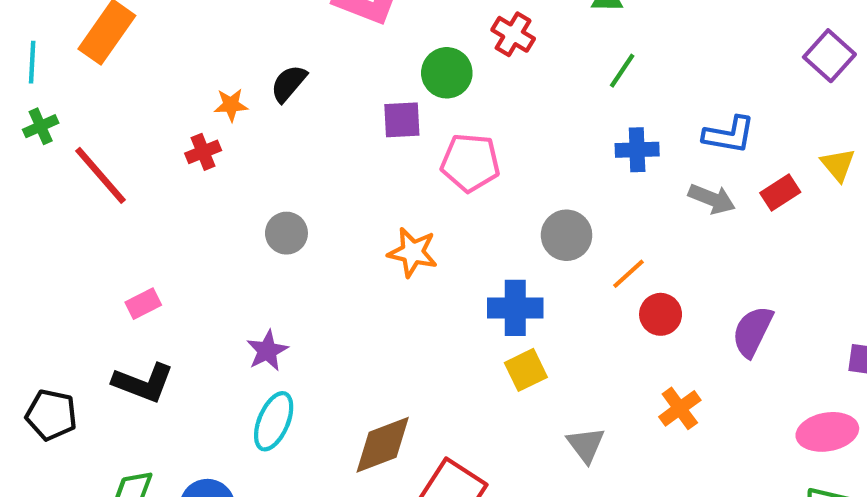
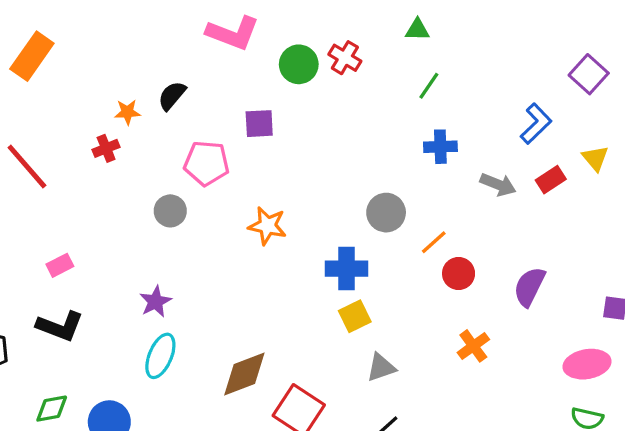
green circle: (447, 73) -> (299, 64), moved
blue L-shape: (729, 135) -> (536, 124), moved, turned -54
pink pentagon: (470, 163) -> (207, 163), moved
gray triangle: (586, 445) -> (381, 367), moved, turned 48

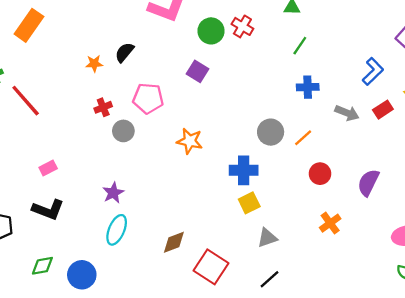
purple square: (259, 124) -> (198, 71), moved, turned 35
red cross: (106, 148) -> (103, 107), moved
orange line: (434, 242) -> (303, 138), moved
brown diamond: (244, 374) -> (174, 242), size x0.7

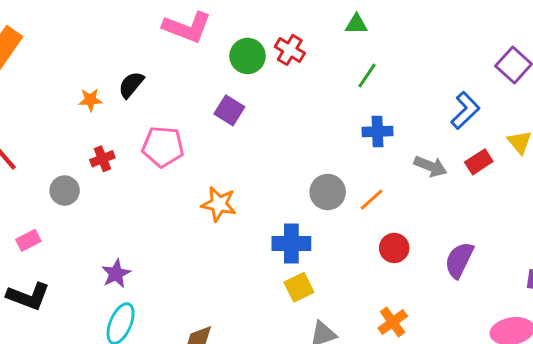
gray circle: (123, 131) -> (65, 191), moved
orange cross: (330, 223) -> (393, 322), moved

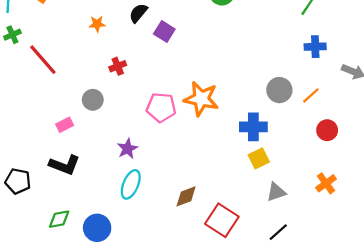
orange star: (90, 100) -> (97, 24), moved
purple square: (229, 110) -> (164, 31), moved
pink pentagon: (163, 147) -> (161, 107), moved
gray circle: (65, 191) -> (93, 100), moved
orange star: (219, 204) -> (201, 99), size x1.4

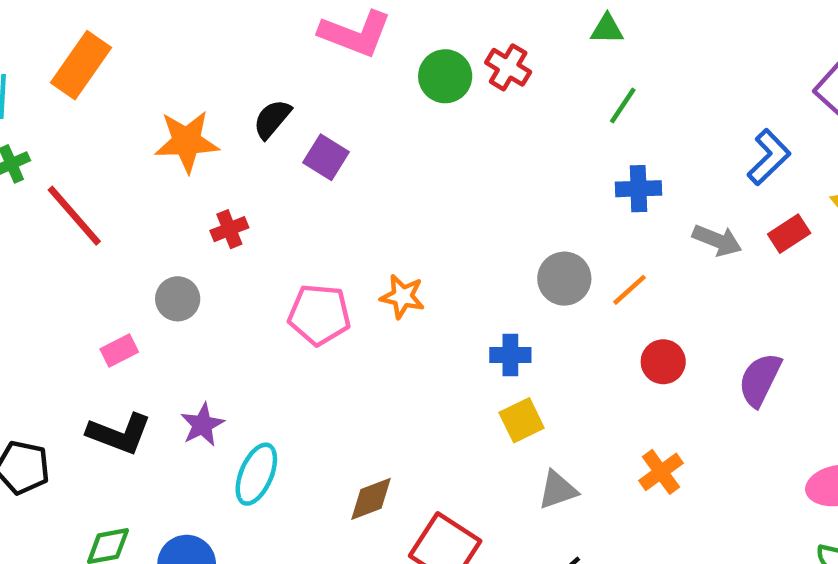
orange star: (97, 24) -> (187, 141), size x1.8
orange star: (201, 99) -> (402, 297), size x0.6
blue cross: (253, 127) -> (510, 355), size x0.7
purple star: (127, 149) -> (202, 425), moved

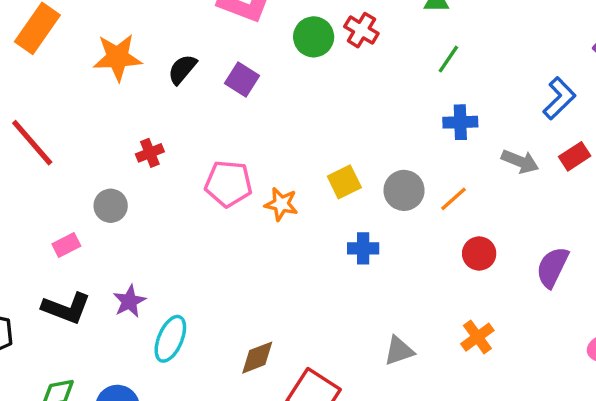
orange star: (187, 141) -> (117, 57), moved
purple square: (326, 157) -> (242, 80), moved
pink pentagon: (319, 315) -> (228, 184), moved
yellow square: (522, 420) -> (344, 182), moved

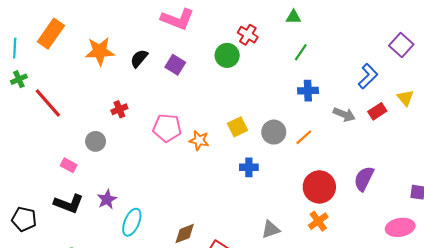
green circle: (314, 37) -> (227, 55), moved
pink rectangle: (66, 245) -> (69, 165), turned 56
red circle: (479, 254) -> (319, 187), moved, size x1.6

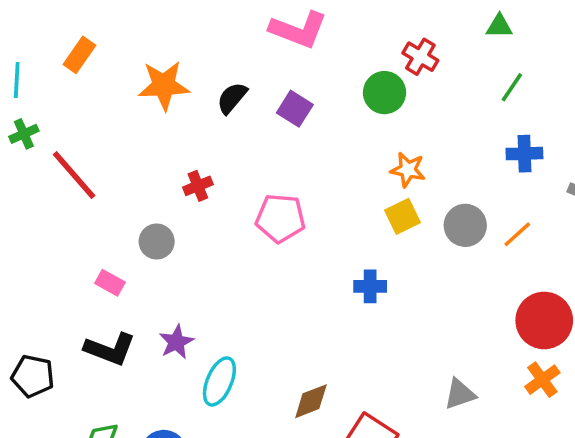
orange rectangle: (51, 34) -> (79, 55), size x0.7
orange star: (199, 140) -> (408, 170), moved
blue cross: (249, 167) -> (370, 286), moved

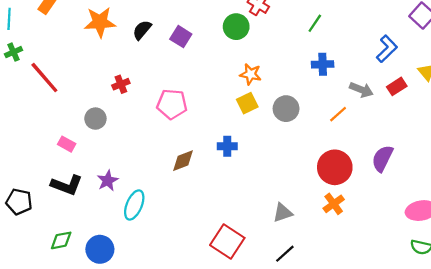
orange line: (517, 234) -> (338, 114), moved
brown diamond: (311, 401) -> (183, 161), moved

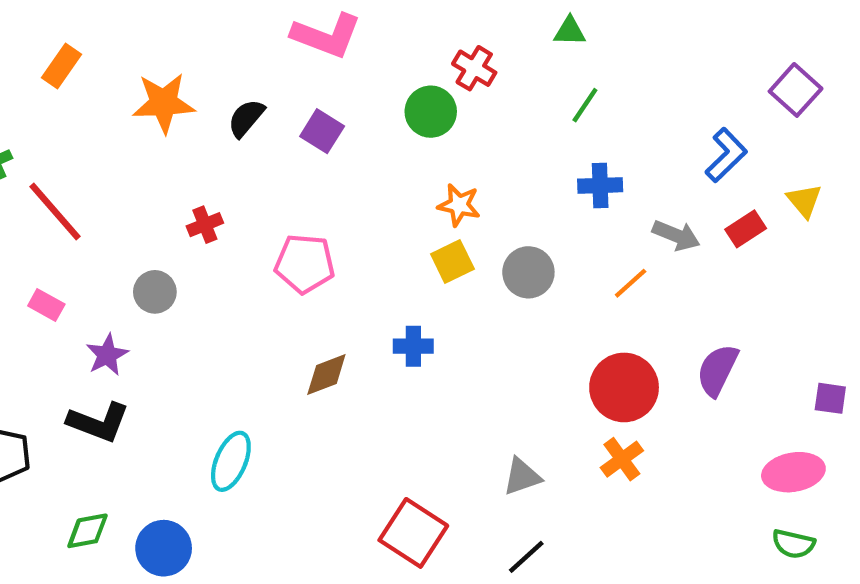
pink rectangle: (67, 144) -> (46, 305), moved
purple star: (108, 181) -> (107, 355), moved

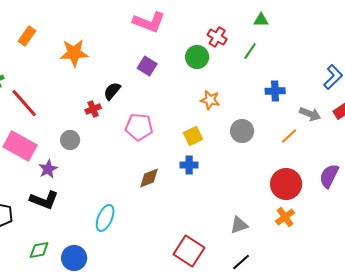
green line: (585, 105) -> (250, 51), moved
black semicircle: (246, 118) -> (112, 91), moved
yellow square: (452, 261) -> (193, 136), moved
pink rectangle: (46, 305) -> (20, 146), size x2.0

